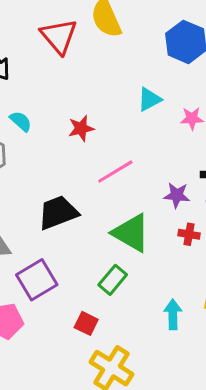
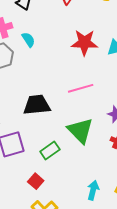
red star: (81, 128) -> (84, 43), moved, size x1.5
green rectangle: (113, 280) -> (50, 151), moved

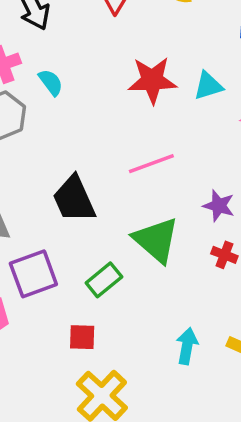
black trapezoid: (37, 105) -> (74, 199), turned -104
red square: (36, 181) -> (82, 337), turned -35

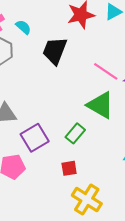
pink line: (151, 164) -> (106, 71), moved, turned 65
black trapezoid: (74, 199) -> (55, 51), moved, turned 56

